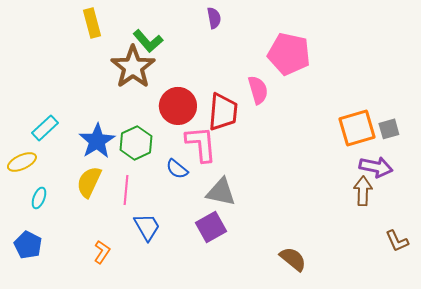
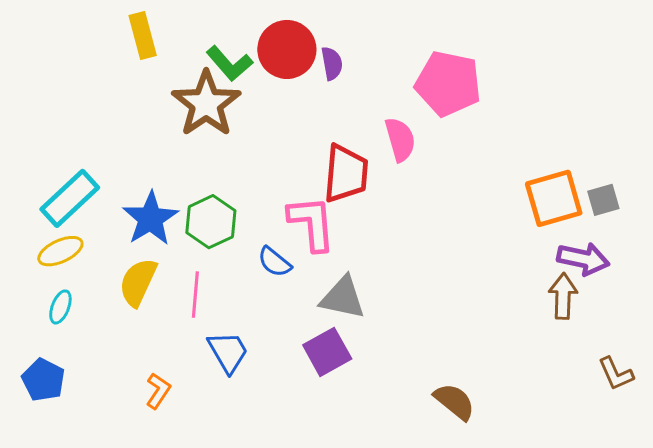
purple semicircle: (214, 18) -> (332, 63), moved
red circle: (178, 106) -> (287, 49), moved
cyan rectangle: (45, 128) -> (70, 198), size x1.4
yellow ellipse: (22, 162) -> (60, 251), moved

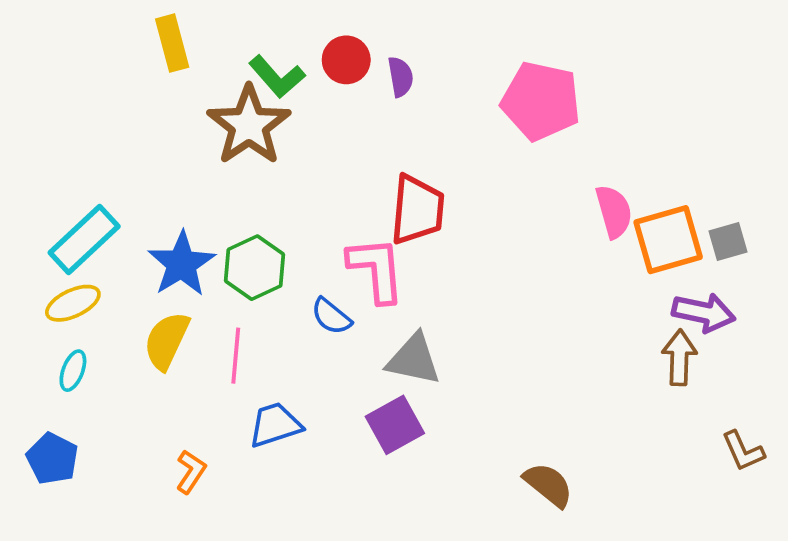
red circle: (287, 49) -> (346, 60), size x0.7
pink semicircle: (400, 139) -> (614, 212), moved
blue trapezoid: (228, 352) -> (275, 425), turned -78

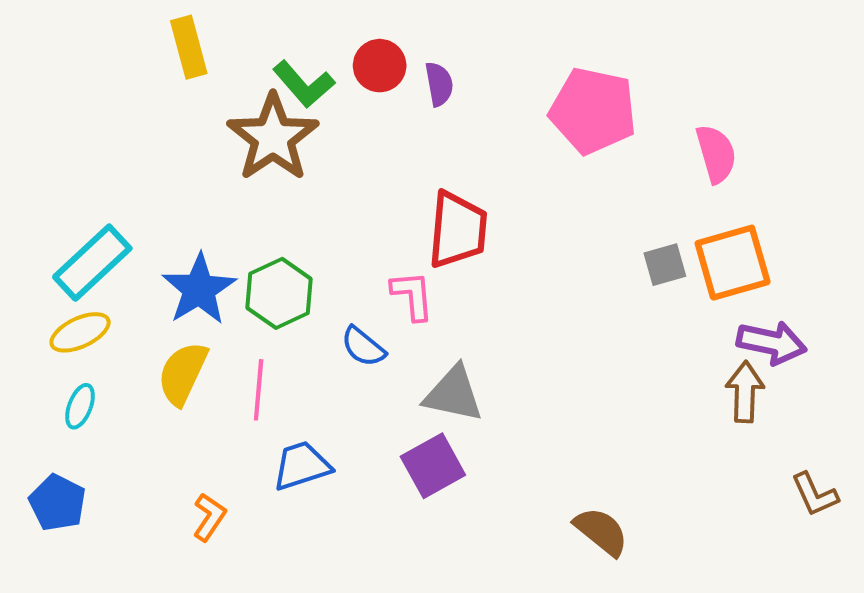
pink semicircle: (614, 212) -> (716, 154), moved
gray square: (728, 241) -> (665, 265), moved
pink L-shape: (376, 270) -> (412, 295), size x0.7

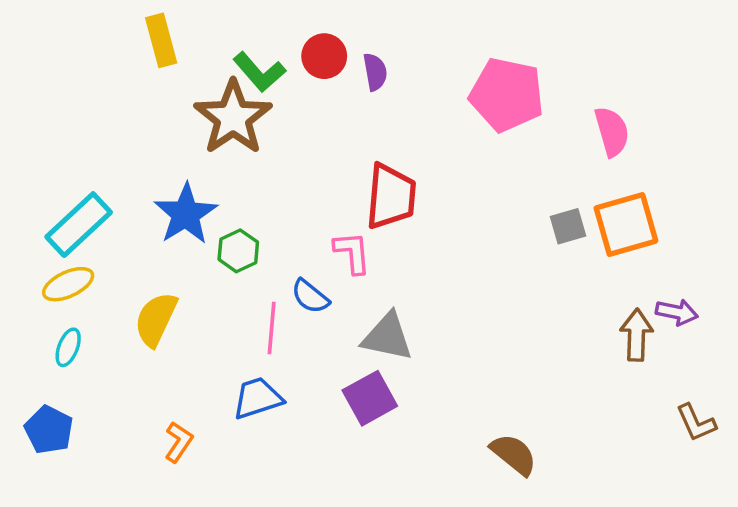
blue star: (199, 289) -> (186, 214), moved
green hexagon: (279, 293) -> (238, 251), size x0.7
purple arrow: (772, 343) -> (677, 312), moved, size x0.7
pink line: (259, 390) -> (272, 328), moved

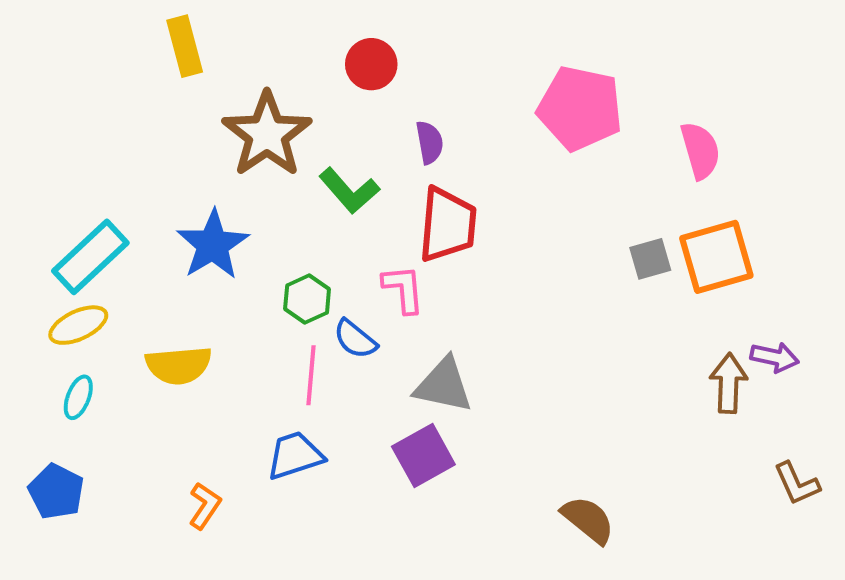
green L-shape: (259, 72) -> (349, 191), moved
purple semicircle: (375, 72) -> (429, 142), moved
green hexagon: (238, 251) -> (307, 299), moved
yellow semicircle: (156, 319) -> (179, 365), turned -120

